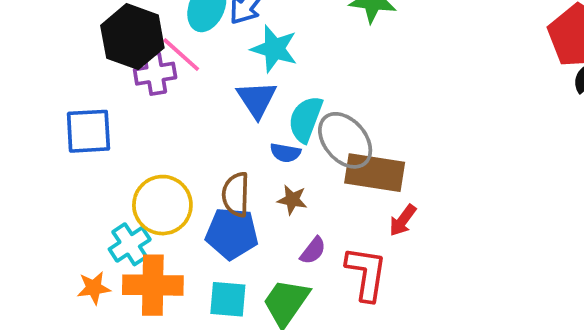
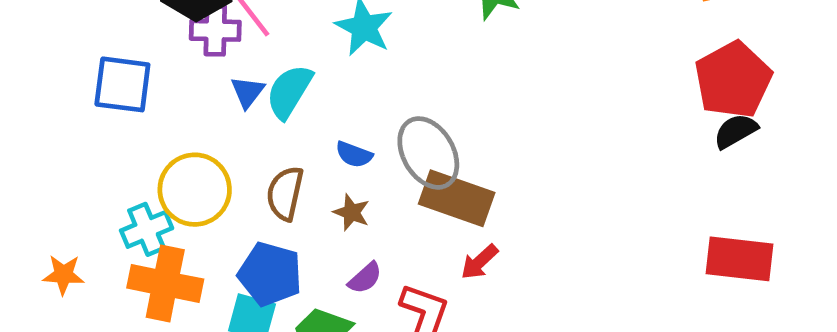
blue triangle: (257, 99) -> (247, 92), moved, size x0.7
cyan semicircle: (306, 119) -> (289, 91), moved
blue pentagon: (232, 233) -> (270, 274), moved
orange star: (94, 288) -> (63, 275), moved

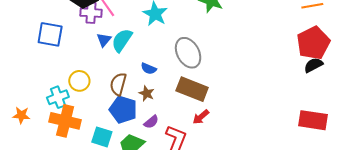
gray ellipse: (428, 153) -> (188, 53), moved
yellow circle: (195, 190) -> (79, 81), size x0.7
blue pentagon: (270, 274) -> (123, 110), moved

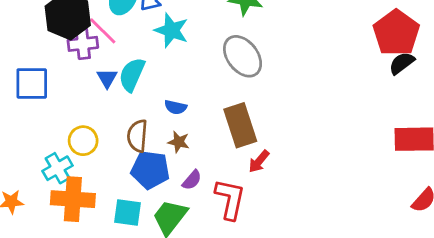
gray ellipse: (188, 53) -> (243, 56), moved
brown rectangle: (192, 89) -> (240, 125), turned 60

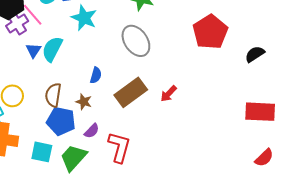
red pentagon: (396, 33) -> (210, 32), moved
purple cross: (83, 44) -> (17, 23), turned -30
blue semicircle: (176, 107) -> (96, 75), moved, turned -91
brown rectangle: (240, 125) -> (131, 92), turned 68
red arrow: (259, 161) -> (169, 94), moved

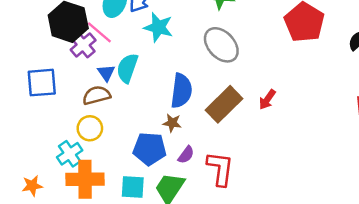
blue semicircle: (96, 75) -> (181, 91), size x1.8
brown semicircle: (53, 95) -> (96, 95), moved, turned 75

